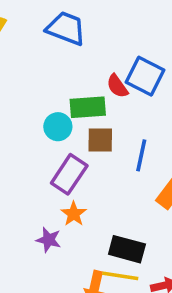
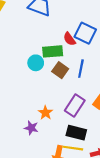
brown square: (100, 140) -> (60, 70), turned 35
blue line: (141, 155) -> (81, 69), moved
purple rectangle: (69, 174) -> (75, 106), moved

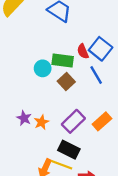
blue line: (81, 69) -> (96, 75), moved, turned -54
purple star: (31, 128) -> (24, 118), moved

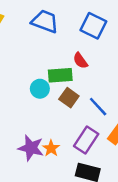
blue square: (101, 49) -> (93, 26), moved
blue line: (96, 75) -> (98, 107), moved
purple star: (24, 118) -> (31, 148), size x1.5

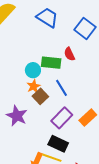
brown square: (69, 98) -> (40, 96), moved
blue line: (98, 107) -> (62, 88), moved
orange star: (51, 148) -> (34, 86), moved

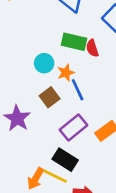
green rectangle: (51, 63) -> (74, 42), moved
orange star: (34, 86) -> (66, 73), moved

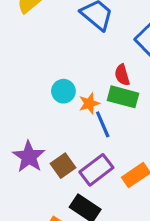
green rectangle: (74, 42) -> (123, 97), moved
brown square: (50, 97) -> (63, 166), moved

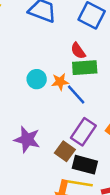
orange star: (89, 103) -> (60, 82), turned 30
brown square: (63, 166) -> (65, 151), moved

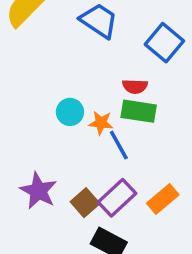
red semicircle: (78, 51) -> (135, 86), turned -66
brown square: (65, 151) -> (85, 203), moved

